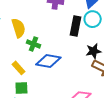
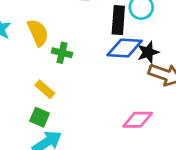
blue diamond: (48, 61) -> (125, 48), moved
green square: (21, 88) -> (40, 117), moved, turned 32

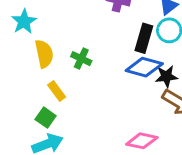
yellow semicircle: (38, 33) -> (44, 54), moved

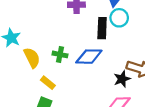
blue diamond: (144, 67) -> (89, 57), moved
black star: (166, 76) -> (122, 79), moved

